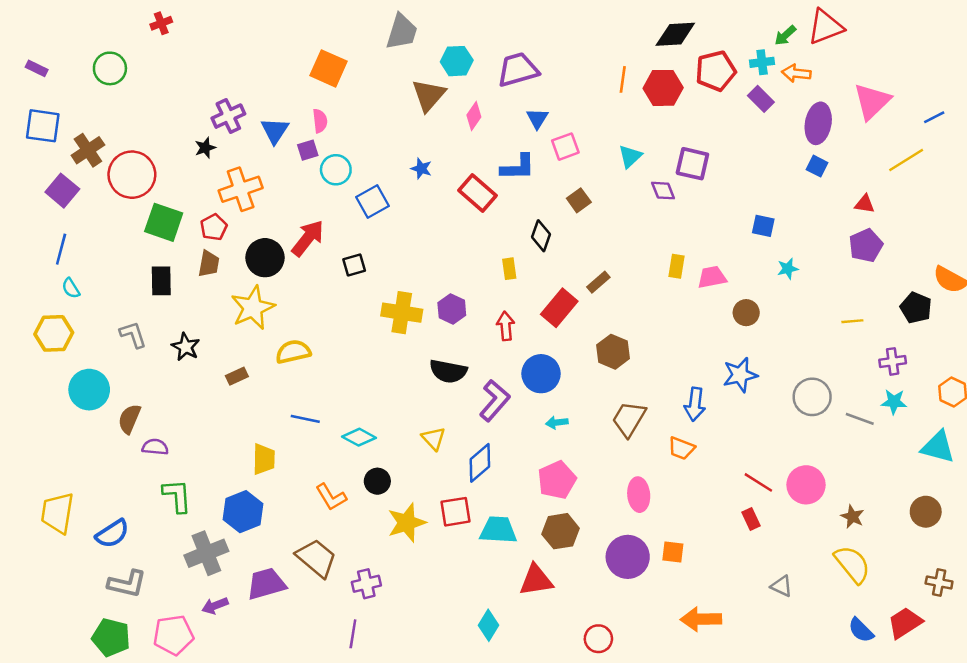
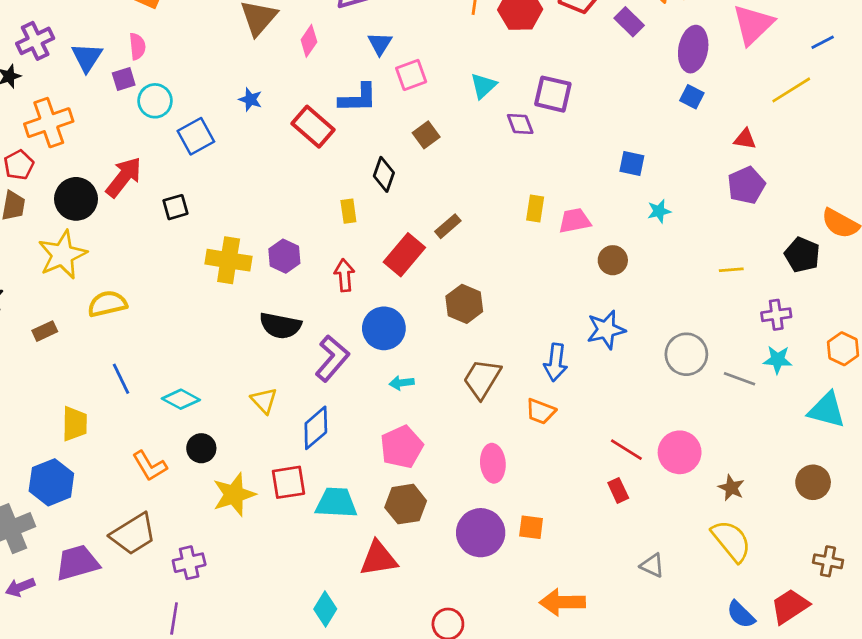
blue line: (305, 419) -> (121, 379), turned 52
brown trapezoid: (316, 558) -> (133, 534), turned 108

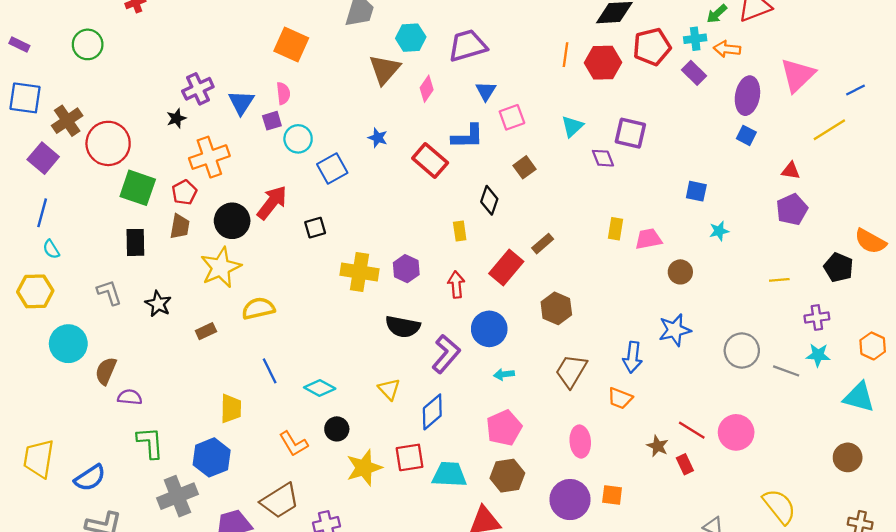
brown star: (731, 488) -> (658, 446), moved

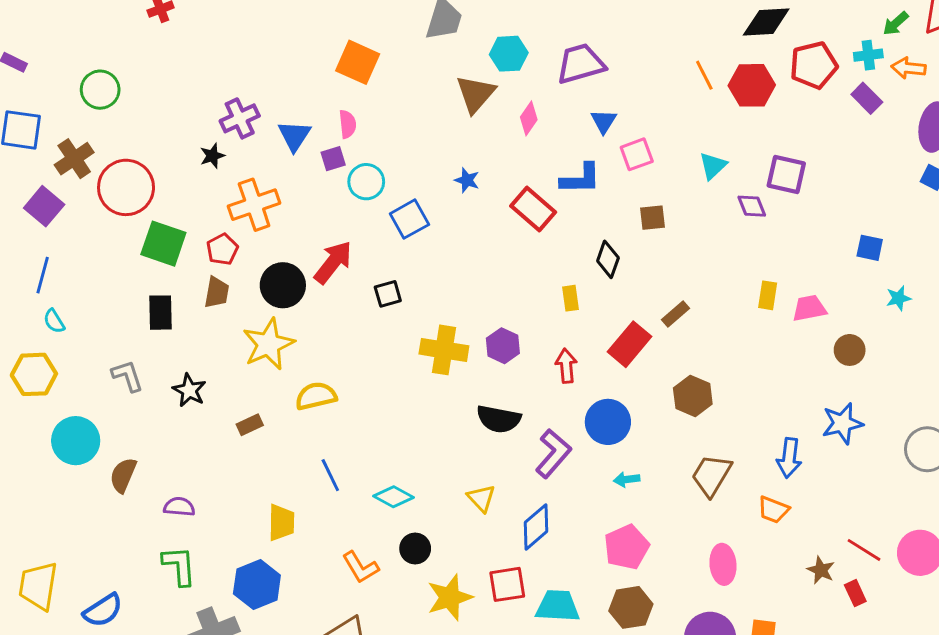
green circle: (88, 44) -> (100, 90), moved
orange line: (565, 55) -> (704, 75), turned -35
brown square: (524, 167) -> (653, 218), turned 30
purple semicircle: (130, 397) -> (179, 507), moved

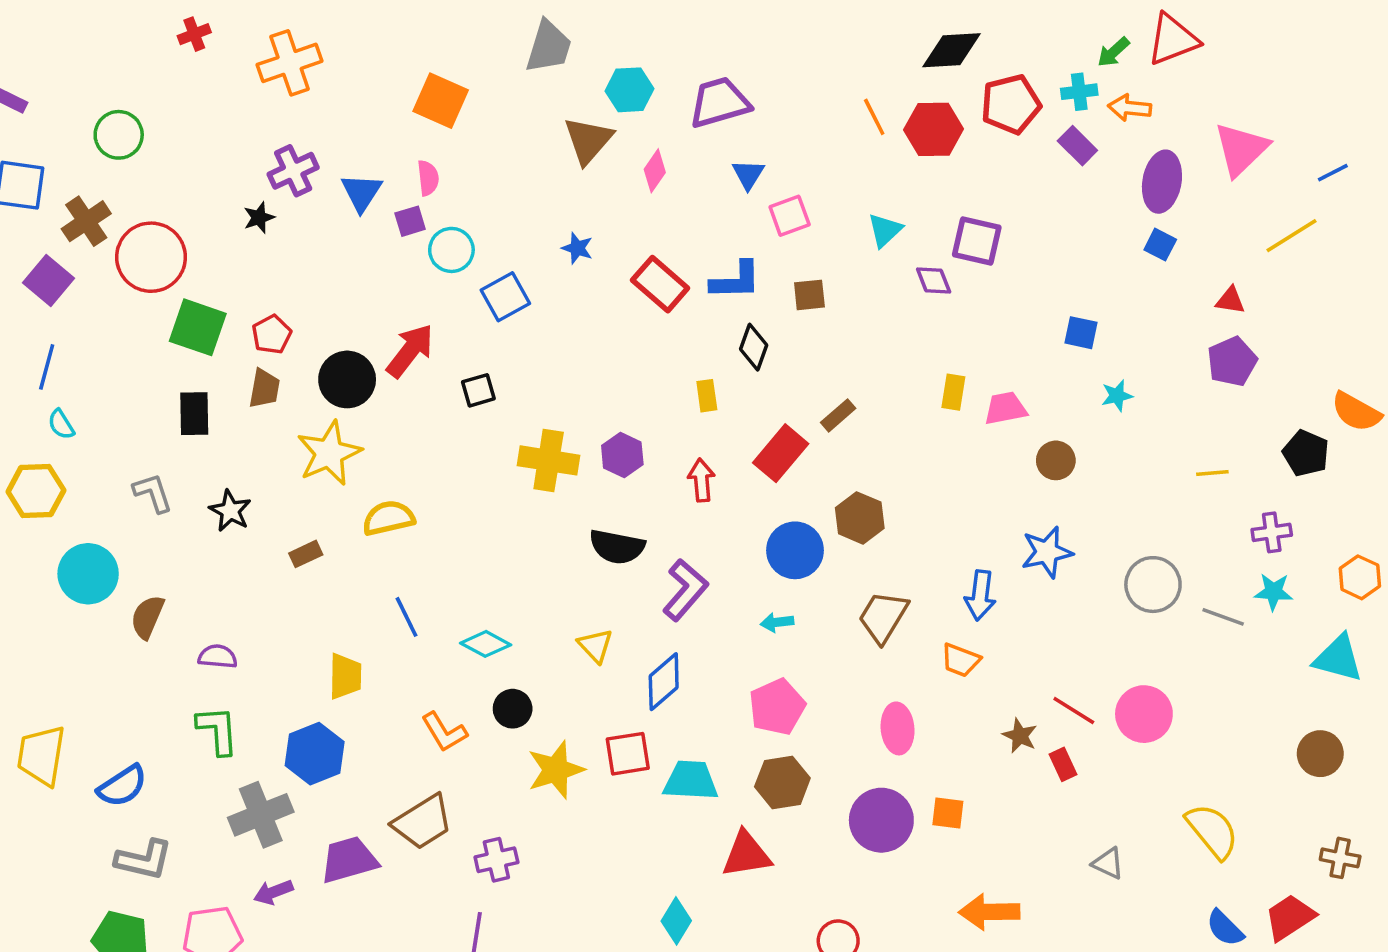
blue L-shape: (581, 179) -> (736, 281), moved
orange cross: (254, 205) -> (290, 63), moved
blue circle: (608, 422) -> (795, 550), moved

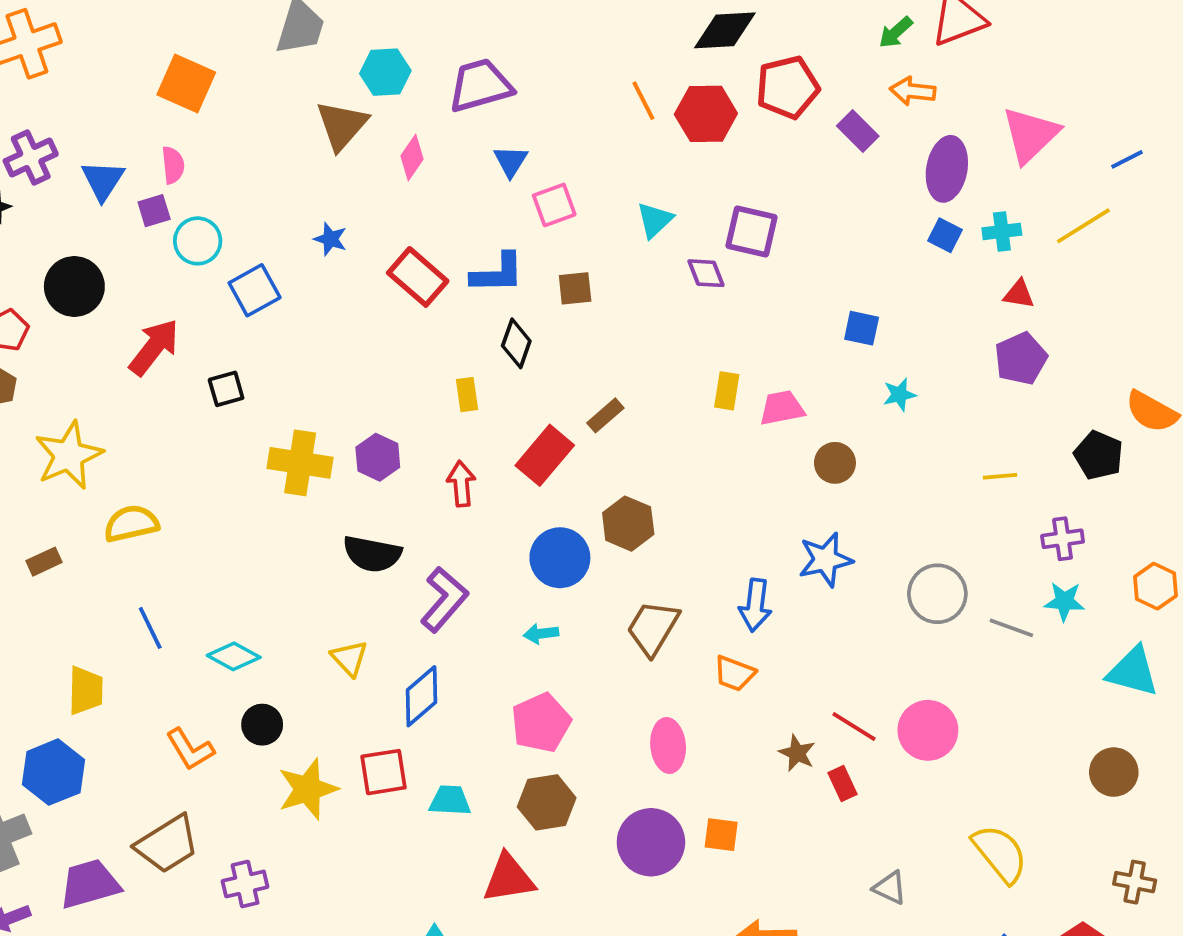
cyan cross: (1079, 92) -> (1002, 231), moved
black circle: (347, 379) -> (74, 286), moved
cyan trapezoid: (691, 781) -> (450, 801), size x0.7

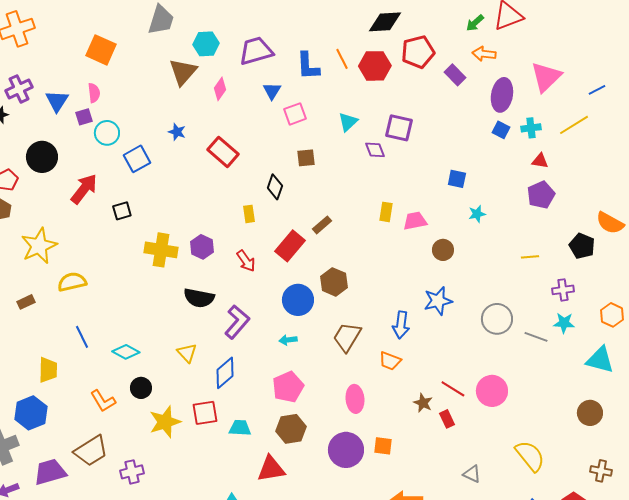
blue L-shape: (497, 273) -> (308, 66), moved, turned 88
red arrow: (461, 484) -> (246, 261), turned 150

